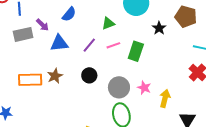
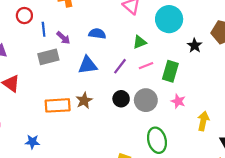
blue semicircle: (69, 14) -> (97, 34), turned -119
purple arrow: (42, 25) -> (63, 38), moved
gray circle: (119, 87) -> (146, 100), moved
pink star: (144, 88) -> (178, 101), moved

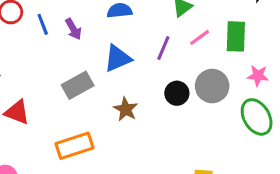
purple arrow: (63, 38) -> (73, 29), turned 32
gray rectangle: (48, 57) -> (78, 85), moved
orange rectangle: (58, 105) -> (75, 146), moved
green ellipse: (157, 140) -> (257, 117), moved

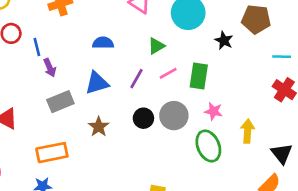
purple arrow: (73, 29) -> (50, 68), moved

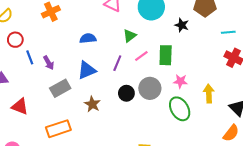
blue line: (37, 47) -> (30, 57), moved

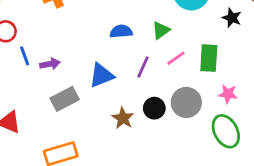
blue semicircle: (88, 38) -> (121, 31), moved
purple arrow: (49, 63) -> (50, 64), turned -72
brown star: (92, 104) -> (123, 118), moved

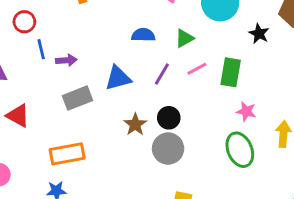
gray circle: (186, 102) -> (168, 149), moved

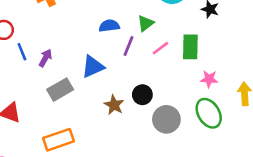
purple arrow: (66, 60) -> (45, 58), turned -48
purple line: (162, 74) -> (129, 46), moved
gray circle: (168, 149) -> (166, 119), moved

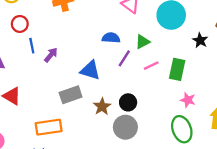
blue triangle: (93, 67) -> (90, 70), turned 30
gray rectangle: (60, 90) -> (71, 95), moved
gray circle: (166, 119) -> (125, 127), moved

